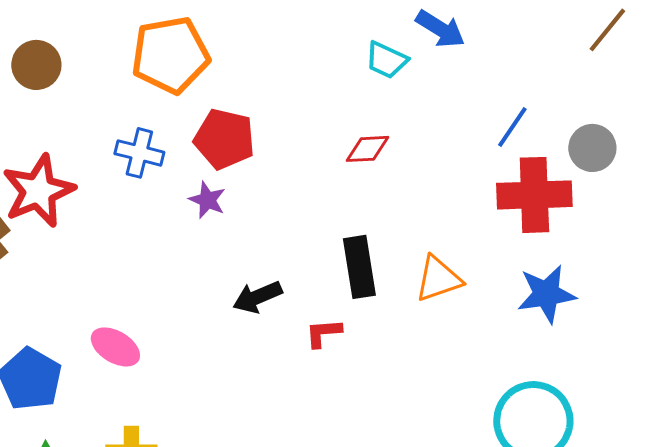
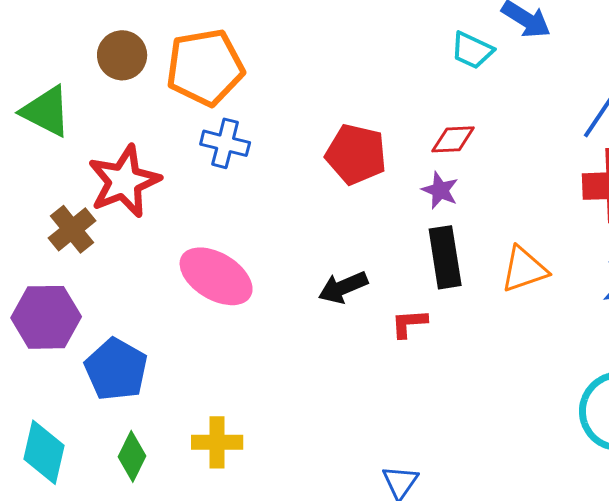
orange pentagon: (170, 55) -> (205, 67), moved
red pentagon: (224, 139) -> (356, 154), moved
purple star: (207, 200) -> (440, 190), moved
pink ellipse: (115, 347) -> (216, 276), moved, size x1.5

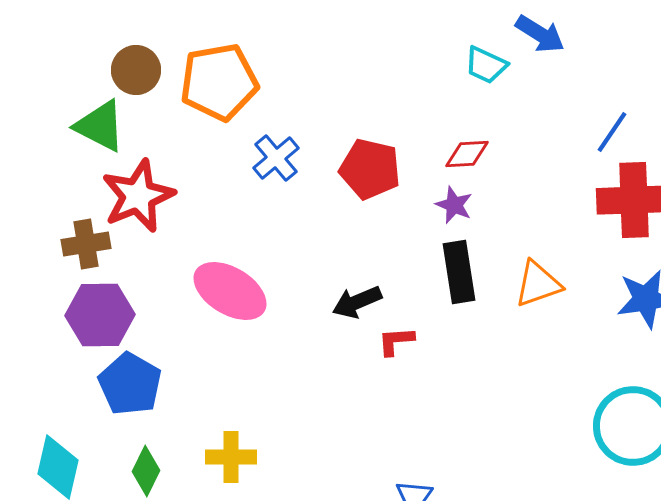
green triangle: (46, 111) -> (100, 126), moved
blue cross: (225, 143) -> (276, 158), moved, turned 36
brown cross: (72, 229) -> (86, 244), turned 30
purple hexagon: (46, 317) -> (100, 315), moved
red L-shape: (409, 323) -> (396, 341), moved

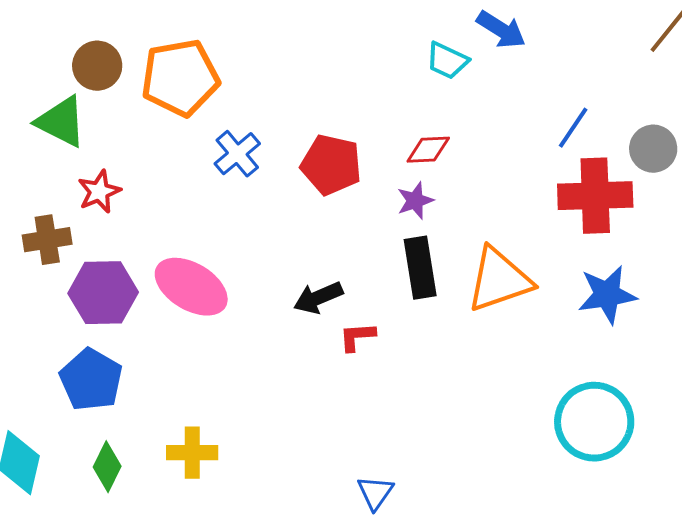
red star: (138, 196) -> (99, 192), size x0.6
purple star: (454, 205) -> (415, 201), turned 30
orange triangle: (538, 284) -> (499, 280), size x1.4
purple hexagon: (100, 315) -> (103, 293), moved

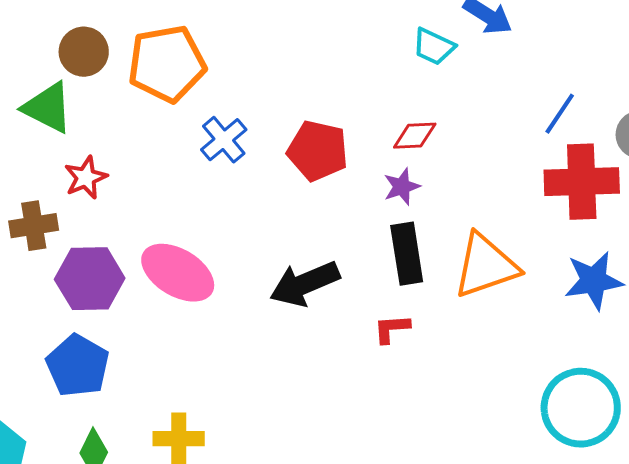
black arrow: (318, 298) -> (305, 284), size x1.4
red L-shape: (357, 337) -> (392, 329), moved

